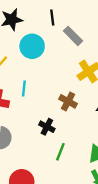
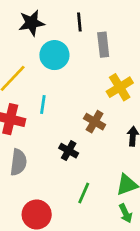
gray rectangle: (73, 36) -> (103, 45), turned 36
green line: (60, 152) -> (84, 193), moved

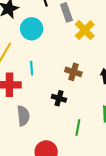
yellow cross: (120, 87) -> (85, 30), moved

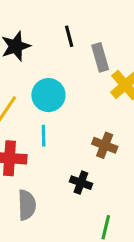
cyan circle: (32, 29) -> (48, 95), moved

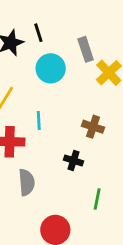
black line: (69, 36) -> (38, 33), moved
cyan circle: (48, 95) -> (51, 68), moved

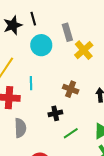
black cross: (73, 161) -> (55, 113), turned -32
green line: (97, 199) -> (71, 133), moved, turned 42

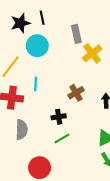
cyan circle: (41, 45) -> (37, 46), moved
brown cross: (71, 89) -> (76, 93), turned 35
green line: (71, 133) -> (62, 138), moved

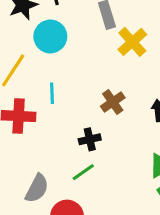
gray semicircle: (22, 130) -> (37, 188), moved, turned 30
green line: (62, 138) -> (83, 172), moved

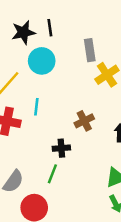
green line: (83, 172) -> (52, 174), turned -42

